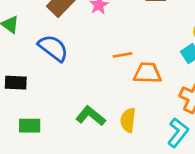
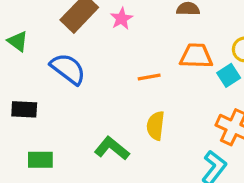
orange trapezoid: (147, 73) -> (196, 56), moved
yellow semicircle: (128, 120) -> (156, 126), moved

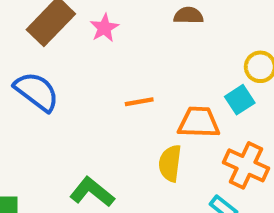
orange trapezoid: (196, 56) -> (199, 122), moved
yellow semicircle: (156, 126) -> (170, 163), moved

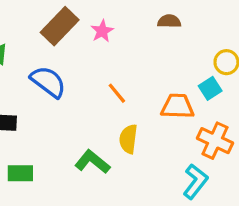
orange line: (139, 102) -> (117, 93), moved, turned 60
yellow semicircle: (170, 163) -> (128, 139), moved

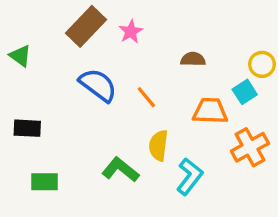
brown semicircle: (169, 21) -> (193, 59), moved
blue semicircle: (48, 82) -> (98, 85), moved
orange cross: (215, 141) -> (250, 147), turned 36
cyan L-shape: (195, 182) -> (190, 177), moved

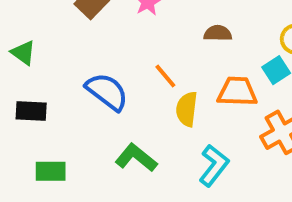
green triangle: (20, 56) -> (23, 53), moved
blue semicircle: (98, 85) -> (107, 92), moved
yellow semicircle: (158, 145) -> (187, 109), moved

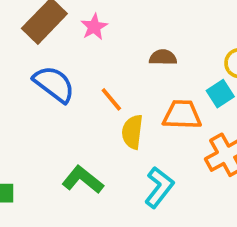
blue semicircle: (107, 92) -> (54, 84), moved

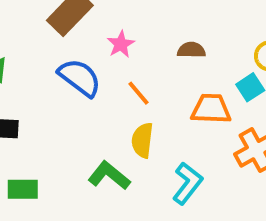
pink star: (94, 27) -> (121, 44), moved
yellow semicircle: (132, 132) -> (142, 140), moved

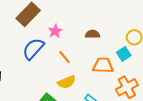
blue semicircle: (80, 78) -> (33, 49), turned -85
yellow semicircle: (142, 140) -> (67, 82), turned -120

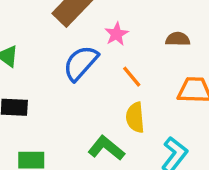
yellow semicircle: (67, 82) -> (135, 117), turned 108

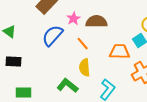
brown semicircle: (178, 39) -> (97, 22), moved, size x1.5

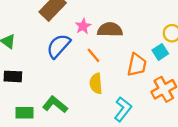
orange trapezoid: (120, 52) -> (137, 65), turned 100
green L-shape: (68, 86) -> (55, 105), moved

